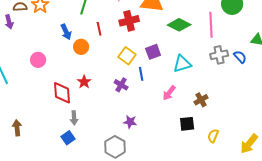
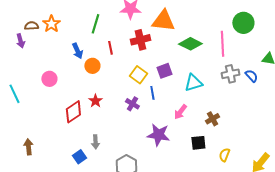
red diamond: (62, 93) -> (73, 112), turned 60
gray arrow: (74, 118) -> (95, 142), moved
purple star: (130, 122) -> (158, 135), moved, size x1.6

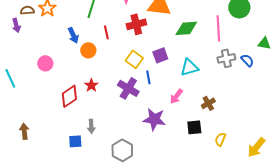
green diamond: (190, 44) -> (186, 28), turned -30
purple cross: (132, 104) -> (128, 88), size x1.5
blue square: (79, 157) -> (75, 141), turned 32

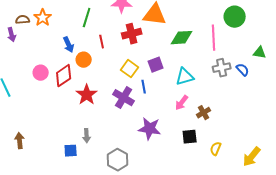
red star: (91, 85) -> (87, 95), size x1.5
red diamond: (69, 96) -> (64, 76), moved
pink arrow: (176, 96) -> (182, 103), moved

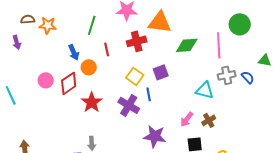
orange star: (43, 18) -> (48, 25), turned -30
brown semicircle: (23, 20) -> (28, 19), moved
cyan triangle: (185, 77) -> (205, 90), moved, turned 30
pink arrow: (182, 103) -> (187, 119), moved

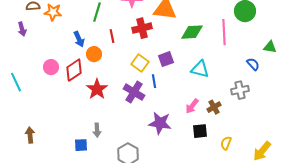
gray cross: (227, 75) -> (240, 90), moved
cyan triangle: (205, 90) -> (200, 69), moved

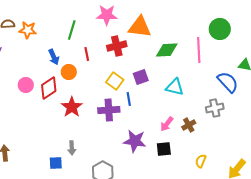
blue semicircle: (253, 64) -> (228, 82), size x1.6
purple cross: (134, 92) -> (109, 110), turned -35
black square: (200, 131) -> (164, 149), moved

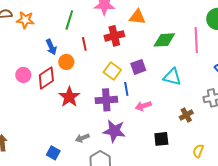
orange triangle: (140, 27) -> (137, 17), size x0.7
pink arrow: (167, 124) -> (143, 106), moved, turned 35
purple star: (135, 141) -> (114, 131), moved
gray arrow: (72, 148) -> (82, 138), moved, turned 72
blue square: (56, 163) -> (53, 153), turned 32

